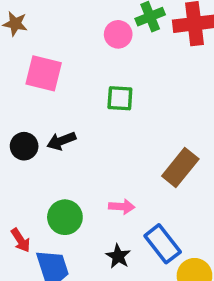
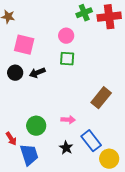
pink circle: (118, 34) -> (66, 36), moved
black arrow: (61, 141) -> (37, 73), moved
black circle: (24, 146) -> (15, 73), moved

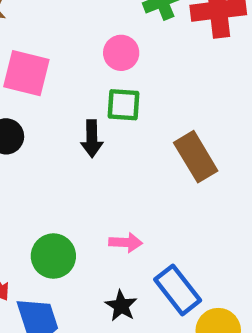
black arrow: (37, 73) -> (92, 139), moved, turned -70
brown rectangle: (101, 98) -> (196, 157), moved, turned -70

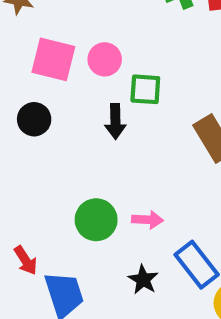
pink circle: (121, 53) -> (105, 59), moved
green circle: (53, 256) -> (96, 220), moved

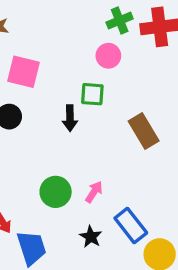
pink circle: (105, 59) -> (108, 56), moved
pink arrow: (147, 220) -> (94, 192), turned -60

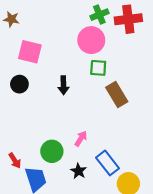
pink circle: (108, 56) -> (91, 40), size x1.5
green square: (92, 94) -> (98, 68), moved
green circle: (56, 192) -> (52, 151), moved

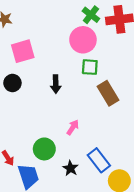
green cross: (99, 15) -> (91, 15), turned -30
pink square: (30, 52) -> (23, 51), turned -30
pink arrow: (81, 139) -> (73, 127), moved

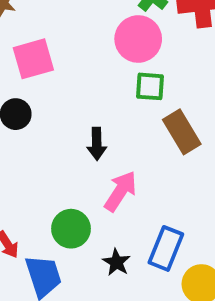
black arrow: (56, 84) -> (97, 144), moved
pink arrow: (73, 127) -> (120, 191), size x1.5
blue rectangle: (99, 160) -> (166, 248), turned 60

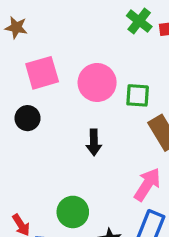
pink circle: (138, 39) -> (97, 83), moved
pink arrow: (120, 191) -> (147, 184), moved

